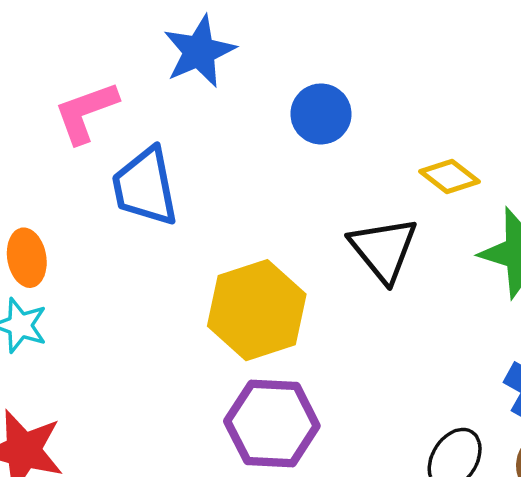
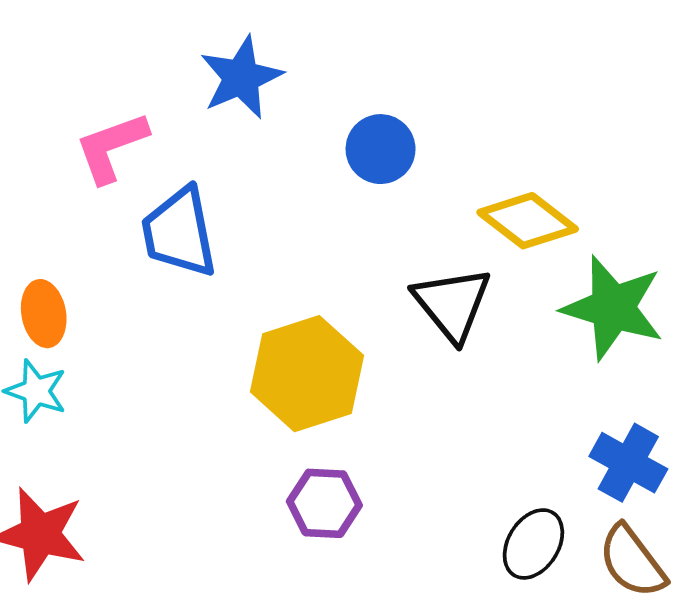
yellow diamond: (450, 177) -> (528, 221), size x1.4
purple hexagon: (272, 423) -> (324, 503), size x0.7

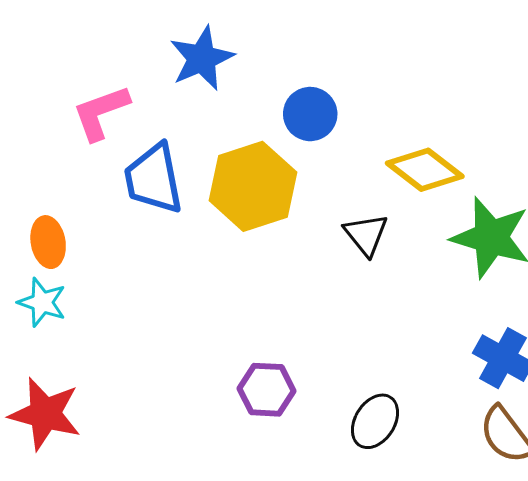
black triangle: (452, 304) -> (366, 235), size x0.7
yellow hexagon: (307, 374) -> (253, 186), moved
black ellipse: (533, 544) -> (375, 421), moved

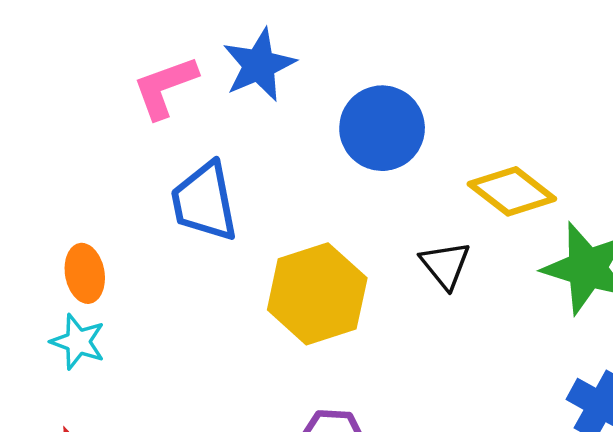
pink L-shape: (101, 113) -> (165, 87), moved
blue circle: (310, 114) -> (382, 128), size x1.4
yellow hexagon: (253, 186) -> (317, 294), moved

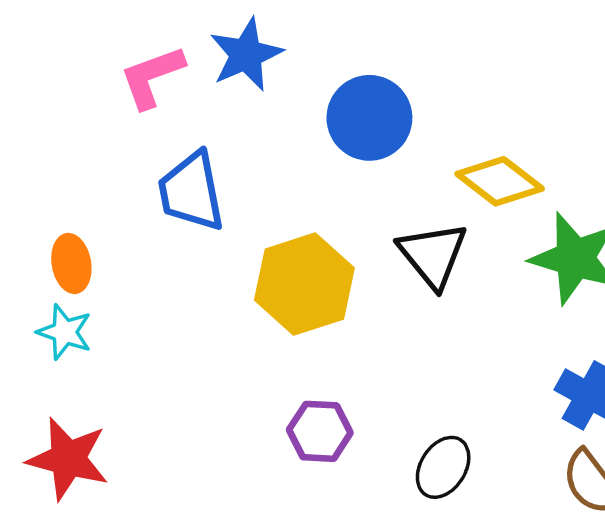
black triangle: (445, 265) -> (433, 255), size x1.4

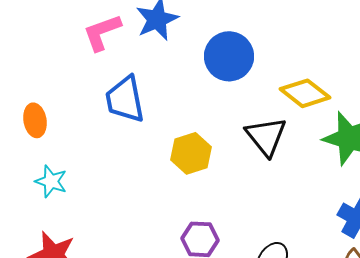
orange ellipse: (71, 263) -> (35, 120), moved
yellow hexagon: (304, 284) -> (191, 153), size x0.7

